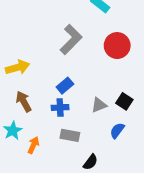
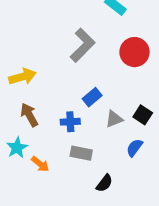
blue rectangle: (65, 86) -> (92, 97), moved
orange arrow: (33, 145) -> (40, 164), turned 105

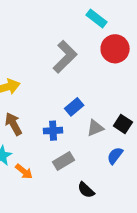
red circle: (134, 52) -> (115, 49), moved
gray rectangle: (81, 153) -> (64, 161), turned -42
black semicircle: (104, 183) -> (86, 190), turned 96

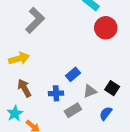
gray L-shape: (65, 57) -> (35, 20), moved
gray rectangle: (64, 161) -> (73, 110), moved

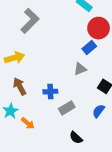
blue rectangle: (73, 74) -> (89, 47), moved
gray triangle: (90, 91) -> (80, 69), moved

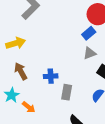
gray triangle: (80, 69) -> (90, 53), moved
gray rectangle: (67, 108) -> (67, 92), turned -49

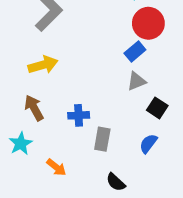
yellow arrow: (16, 43) -> (43, 65), moved
orange arrow: (29, 107) -> (56, 167), moved

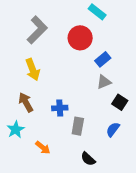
red circle: (148, 23) -> (80, 38), moved
yellow arrow: (43, 65) -> (33, 70), turned 85

